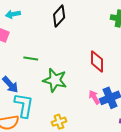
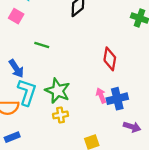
green star: (55, 80) -> (58, 91), moved

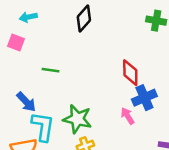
blue cross: (117, 99) -> (144, 98), moved

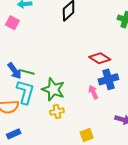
green line: (51, 70) -> (28, 72), moved
red diamond: (130, 73) -> (100, 58), turned -65

